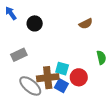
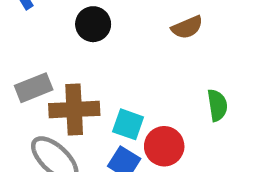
black circle: (35, 23) -> (93, 24), moved
brown cross: (48, 78) -> (74, 109), moved

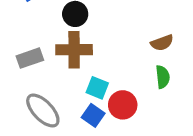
brown semicircle: (187, 27) -> (162, 43), moved
brown cross: (74, 109) -> (74, 50), moved

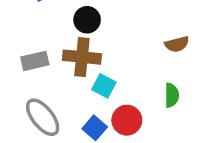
brown semicircle: (162, 43) -> (177, 44), moved
cyan square: (97, 88) -> (104, 86), moved

